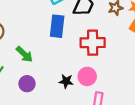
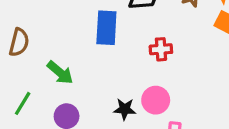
red cross: (93, 43) -> (161, 49), size x0.6

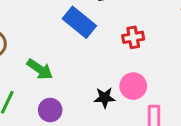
blue rectangle: (106, 28) -> (79, 22), turned -48

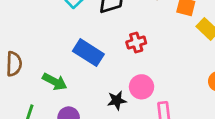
blue rectangle: (79, 22) -> (88, 53), moved

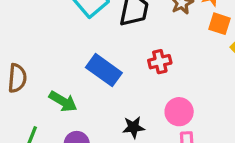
pink circle: (142, 87) -> (179, 112), moved

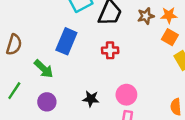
red cross: (160, 62) -> (110, 50), moved
blue rectangle: (104, 70) -> (66, 41), moved, turned 65

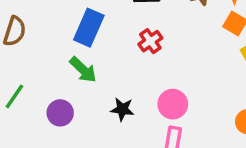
red cross: (110, 50) -> (150, 41), turned -35
green arrow: (44, 69) -> (83, 70), moved

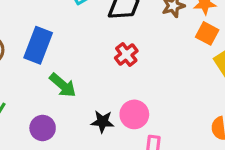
blue rectangle: (89, 28) -> (38, 45), moved
pink circle: (173, 104) -> (134, 114), moved

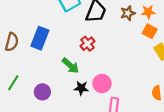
red cross: (126, 54) -> (87, 44), moved
green arrow: (63, 85) -> (70, 66), moved

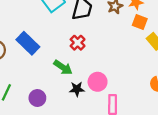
blue rectangle: (40, 38) -> (28, 43), turned -60

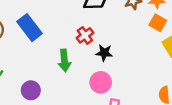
green arrow: (63, 67) -> (64, 60), turned 42
black star: (77, 89) -> (104, 53), moved

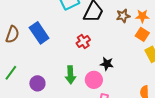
black star: (104, 53) -> (107, 64), moved
green arrow: (64, 60) -> (70, 75), moved

